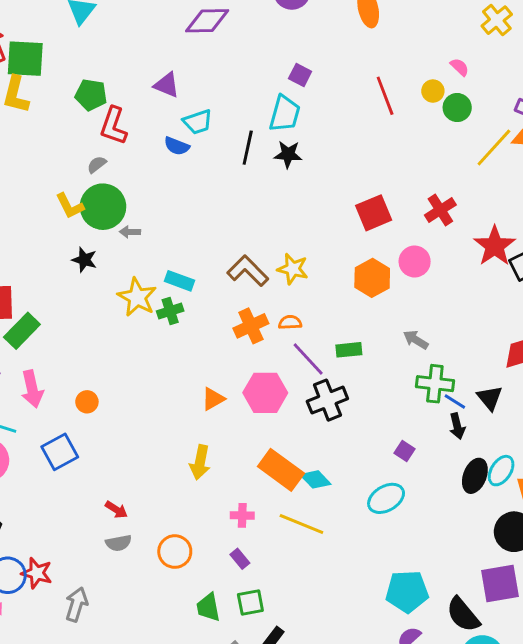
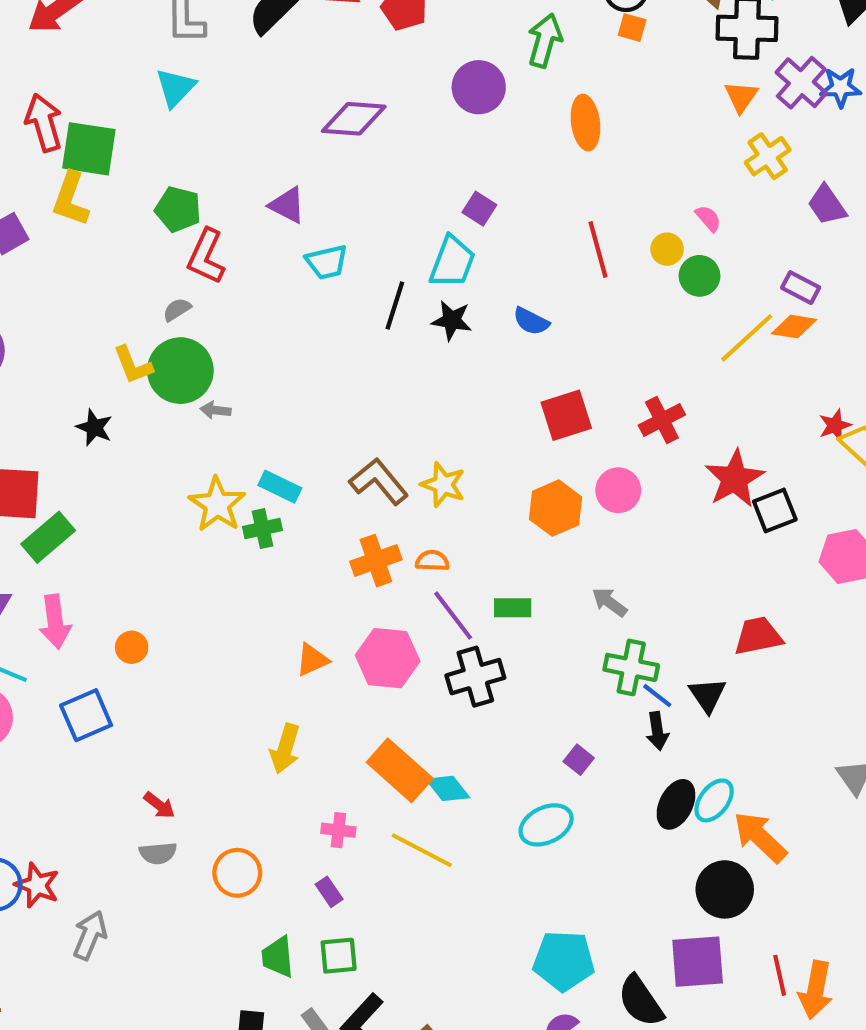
blue semicircle: (177, 146) -> (531, 321), moved
black star: (84, 260) -> (94, 428), moved

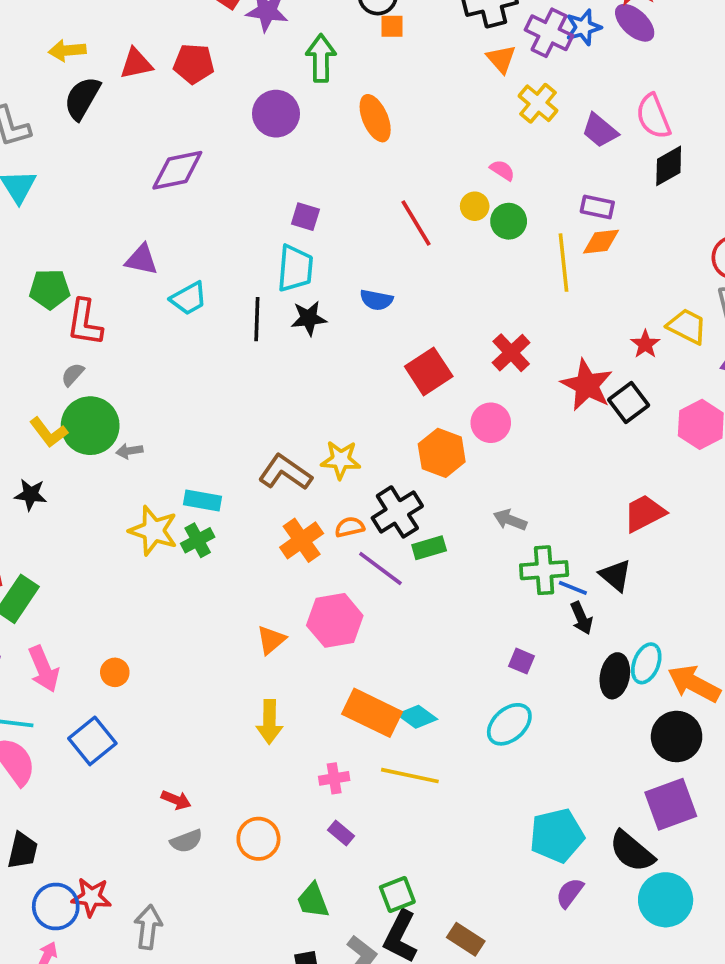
yellow line: (747, 338) -> (564, 263), turned -38
red star: (835, 425) -> (645, 344), moved
black cross: (475, 677) -> (397, 512), moved
green square: (339, 956) -> (397, 894), moved

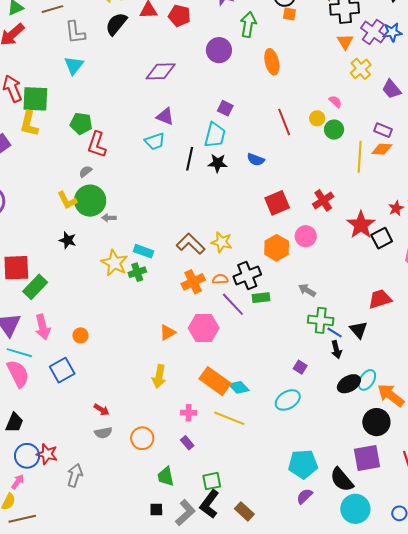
purple triangle: (142, 260) -> (165, 116), moved
black star: (31, 495) -> (68, 240), moved
black ellipse: (615, 676) -> (349, 384), turned 40

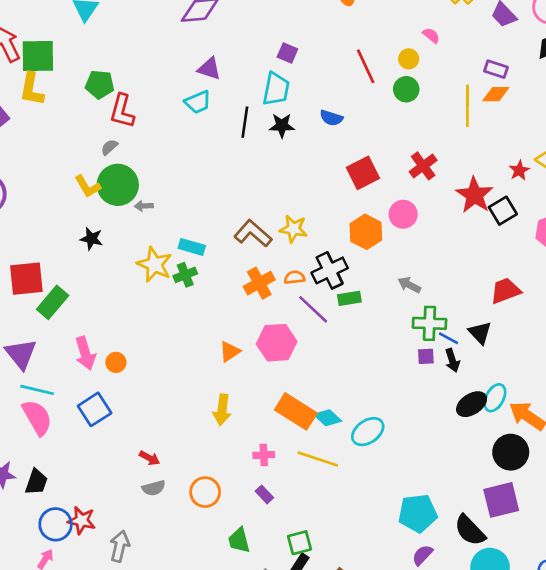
green circle: (334, 130) -> (406, 89), moved
pink arrow: (43, 327) -> (85, 353), moved
purple square: (300, 367) -> (426, 356), moved, turned -32
cyan ellipse: (288, 400) -> (368, 432), moved

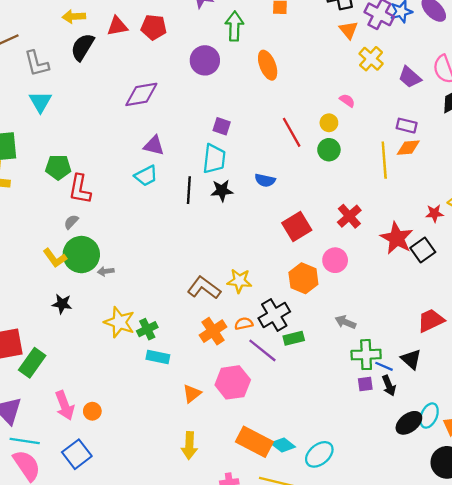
red star: (519, 170) -> (434, 213), turned 30
cyan rectangle: (192, 247) -> (158, 357), moved

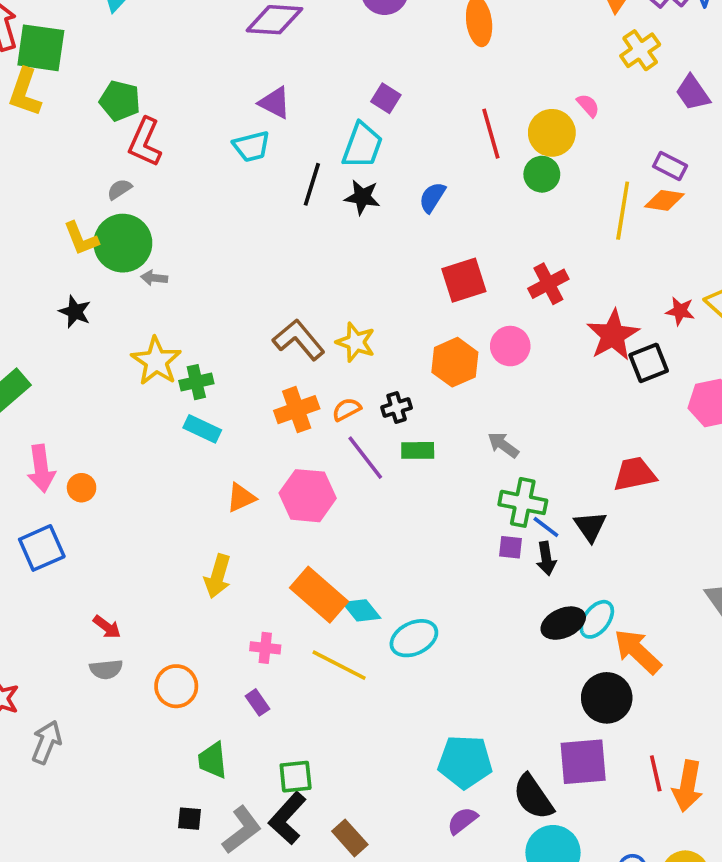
yellow circle: (329, 123) -> (552, 133), size x1.6
blue semicircle: (265, 180) -> (432, 197), turned 96
black cross: (274, 315) -> (397, 408), size x0.6
orange semicircle: (244, 324) -> (347, 409), turned -30

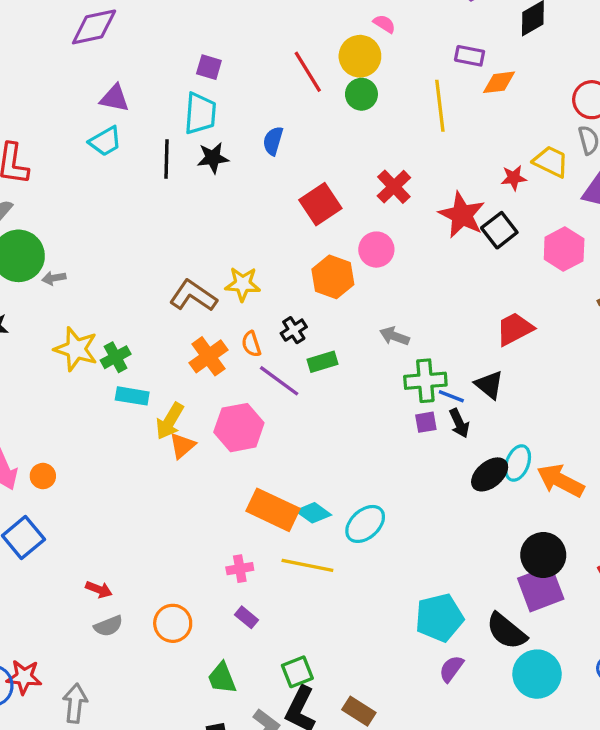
orange diamond: (664, 200) -> (499, 82), moved
orange semicircle: (347, 409) -> (251, 344), turned -65
yellow arrow: (218, 576) -> (170, 421), moved, turned 30
black circle: (607, 698) -> (543, 555), moved

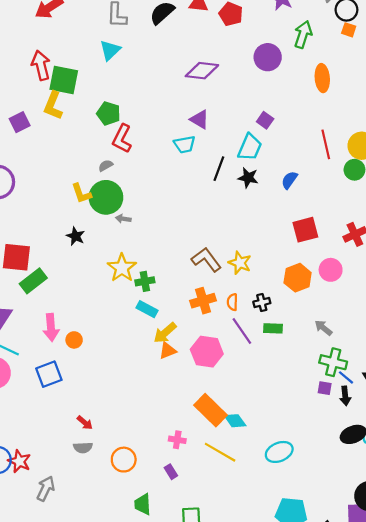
cyan ellipse: (365, 524) -> (279, 452), moved

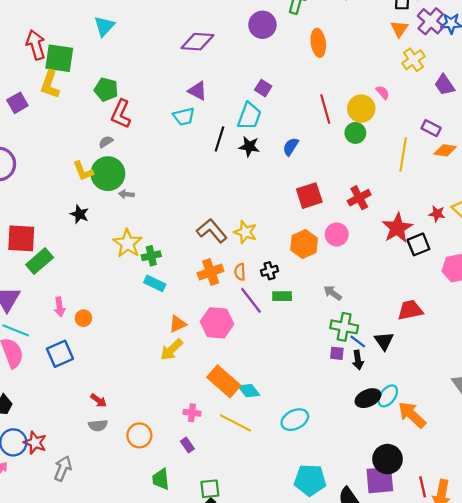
pink arrow: (51, 327) -> (60, 307), size x0.7
yellow arrow: (165, 333) -> (172, 350), moved

